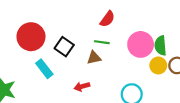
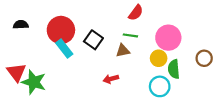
green semicircle: (160, 46) -> (174, 69), moved
yellow circle: (158, 65) -> (159, 58), moved
cyan rectangle: (44, 69) -> (64, 48), moved

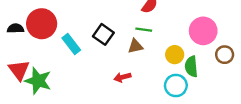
black semicircle: (21, 25) -> (15, 28), moved
red circle: (61, 30) -> (42, 24), moved
pink circle: (168, 38) -> (203, 31), moved

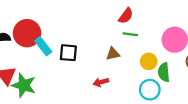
green line: (144, 30) -> (130, 34), moved
black square: (103, 34) -> (68, 53), moved, turned -30
cyan rectangle: (71, 44) -> (43, 46), moved

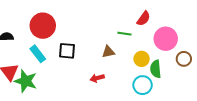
red semicircle: (126, 16) -> (144, 19), moved
red circle: (27, 33) -> (43, 26), moved
cyan rectangle: (43, 46) -> (38, 54), moved

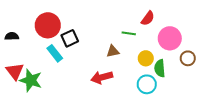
black square: (67, 51) -> (70, 38), moved, turned -30
cyan rectangle: (38, 54) -> (55, 53), moved
red arrow: (97, 78) -> (102, 77), size x1.5

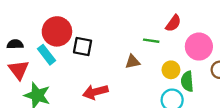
black square: (70, 38) -> (83, 47), turned 36
cyan rectangle: (55, 53) -> (46, 55), moved
red triangle: (15, 71) -> (19, 70), moved
red arrow: (102, 77) -> (95, 92), moved

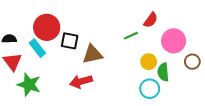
green line: (151, 41) -> (131, 36), turned -32
brown triangle: (133, 62) -> (92, 54), moved, size x1.5

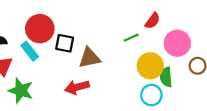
yellow circle: (149, 62) -> (150, 66), size x1.5

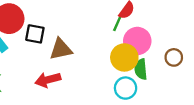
green line: (131, 38) -> (117, 23), moved, turned -42
pink circle: (177, 43) -> (137, 41), moved

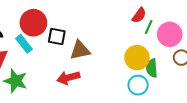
green line: (117, 23) -> (149, 27), moved
pink circle: (137, 41) -> (170, 34), moved

